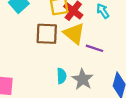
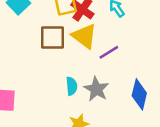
purple line: (94, 48) -> (109, 52), turned -48

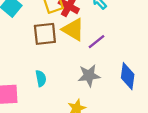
cyan semicircle: (72, 86) -> (41, 78), moved
gray star: (96, 89) -> (89, 76), turned -30

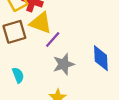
purple line: (96, 42) -> (53, 39), moved

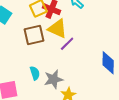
gray star: (64, 64) -> (54, 79), moved

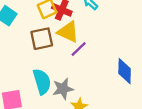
cyan semicircle: (35, 73) -> (42, 82), size x1.6

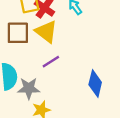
purple line: (79, 49) -> (51, 62), moved

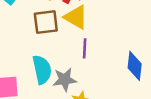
purple line: (51, 62) -> (85, 48), turned -48

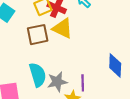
purple line: (85, 48) -> (83, 83), moved

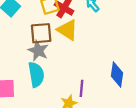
gray star: (57, 82) -> (38, 51), moved, turned 30

